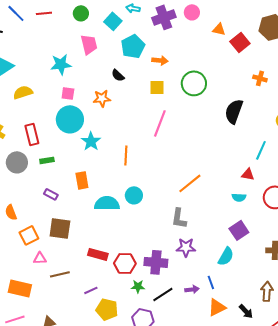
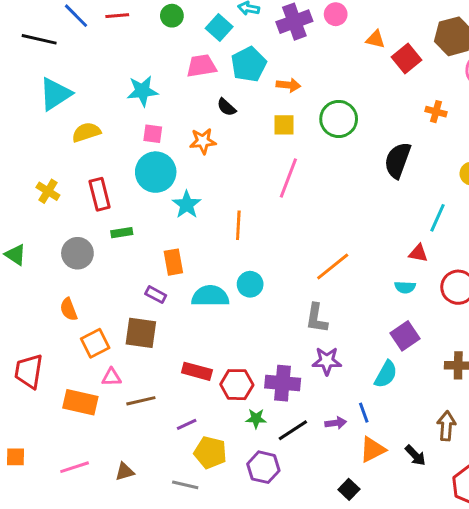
pink trapezoid: (89, 44) -> (201, 66), moved, turned -85
gray circle: (17, 162) -> (77, 253), moved
purple rectangle: (51, 194) -> (156, 295), moved
orange rectangle: (20, 288) -> (80, 402), moved

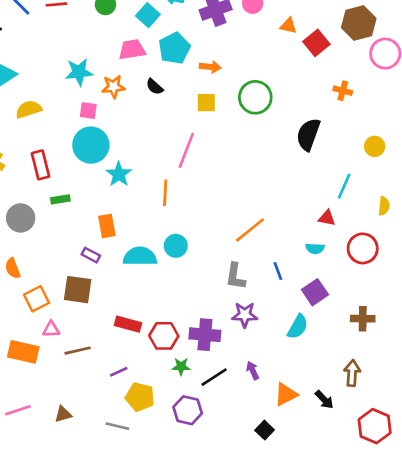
orange star: (203, 141) -> (113, 87), moved
pink line: (288, 178) -> (186, 150), moved
blue line: (364, 413) -> (278, 271), moved
purple arrow: (336, 423) -> (253, 370), turned -108

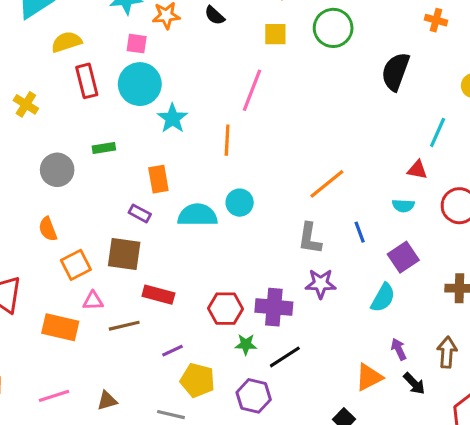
red rectangle: (40, 165) -> (87, 81), moved
red rectangle: (128, 324) -> (158, 295), moved
purple arrow: (253, 370) -> (399, 349), moved

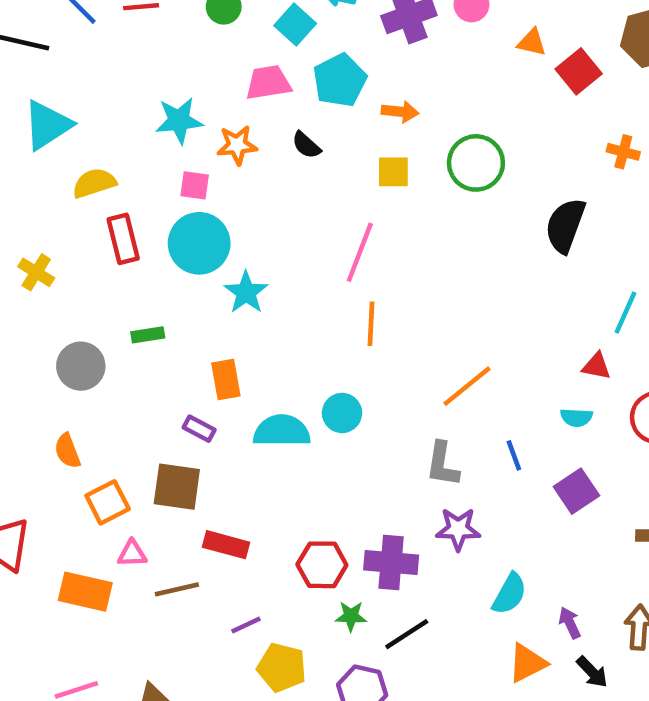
orange line: (227, 140) -> (371, 324), moved
cyan semicircle: (383, 298) -> (509, 594), moved

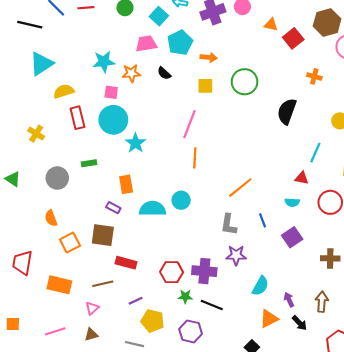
pink triangle: (132, 554) -> (92, 308), moved, turned -40
black line: (407, 634) -> (212, 305), turned 55

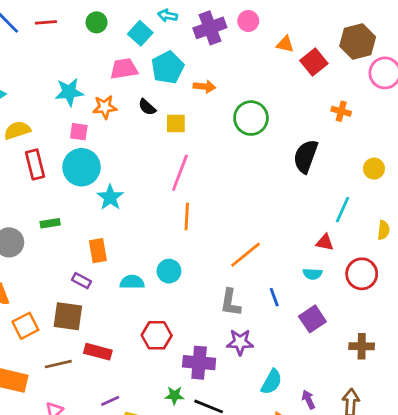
yellow square: (205, 86) -> (176, 123), moved
cyan semicircle: (152, 209) -> (132, 282), size x0.7
red hexagon: (172, 272) -> (157, 335), moved
brown line: (103, 284) -> (58, 364), moved

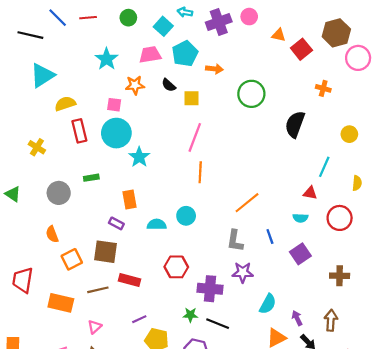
cyan star: (69, 92) -> (107, 59), moved, turned -30

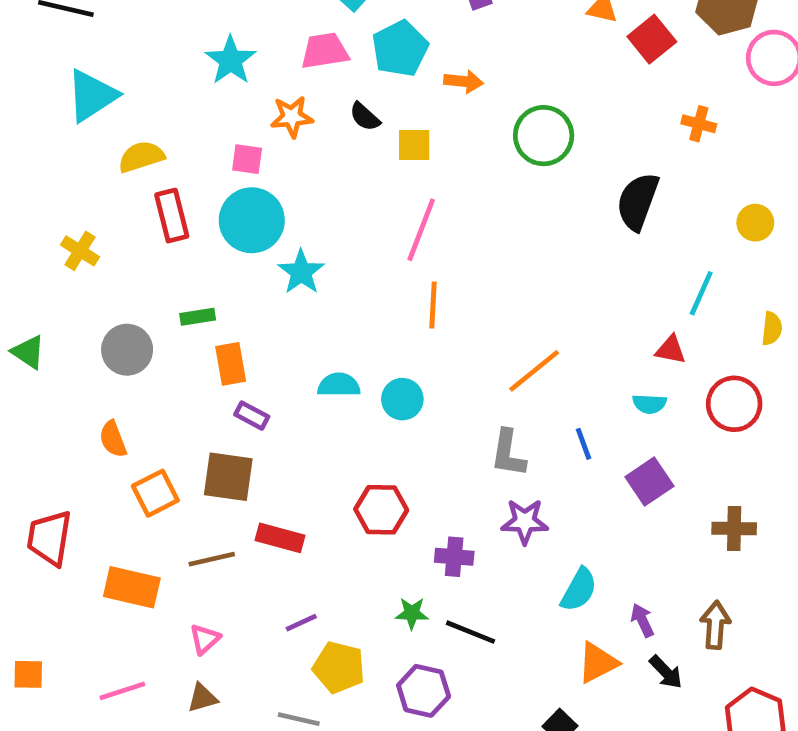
orange rectangle: (129, 199) -> (231, 364), moved
cyan semicircle: (157, 224) -> (339, 385), moved
purple cross: (210, 289) -> (454, 557), size x0.7

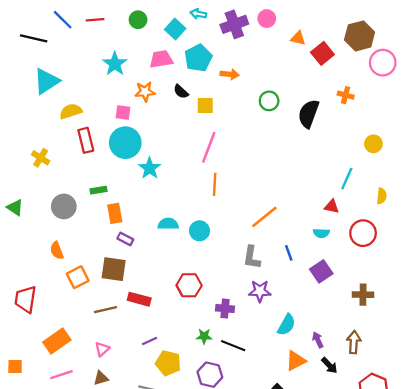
green circle: (544, 136) -> (269, 101), size x0.7
black semicircle: (638, 201) -> (309, 114), moved
orange rectangle: (132, 587) -> (57, 341), moved, turned -48

